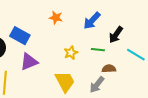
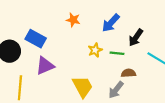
yellow star: (71, 53) -> (95, 50), moved

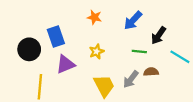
blue rectangle: (36, 39) -> (56, 37), turned 42
yellow star: (95, 50) -> (97, 51), moved
gray arrow: (116, 90) -> (131, 79), moved

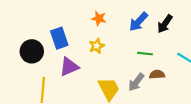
black arrow: (159, 35) -> (165, 24), moved
yellow star: (97, 51) -> (97, 46), moved

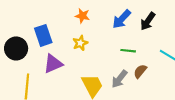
brown semicircle: (157, 74) -> (140, 71), turned -48

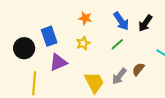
blue arrow: (122, 19) -> (121, 21), turned -78
green line: (128, 51) -> (117, 44), moved, turned -48

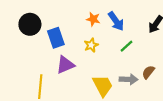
blue arrow: (121, 21) -> (116, 21), moved
black circle: (24, 48) -> (30, 24), moved
gray arrow: (119, 76) -> (129, 79), turned -126

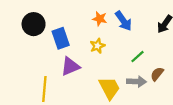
green line: (127, 46) -> (138, 57), moved

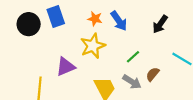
blue rectangle: (61, 38) -> (56, 17), moved
yellow star: (97, 46) -> (93, 46), size x1.6
gray arrow: (136, 82) -> (132, 82), turned 30

